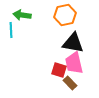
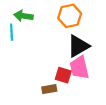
black triangle: (73, 43) -> (78, 46), turned -40
brown rectangle: (70, 83) -> (49, 89), moved, turned -56

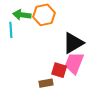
orange hexagon: (70, 16) -> (44, 15), moved
pink trapezoid: (79, 68) -> (74, 63), turned 35

